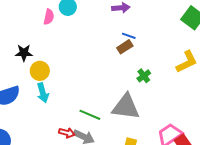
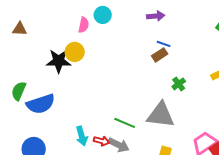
black star: (24, 53) -> (59, 61), size x1.4
yellow circle: (40, 71) -> (75, 52), moved
cyan arrow: (43, 93) -> (82, 136), moved

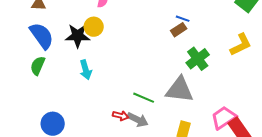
green cross: (179, 84) -> (198, 59), size x1.6
blue semicircle: (41, 104) -> (42, 36), moved, turned -108
cyan arrow: (82, 136) -> (86, 70), moved

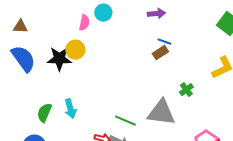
green cross: (198, 59) -> (186, 90), moved, size x0.6
green semicircle: (38, 66) -> (44, 113), moved
cyan arrow: (86, 70) -> (70, 109), moved

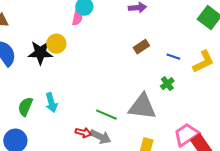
pink semicircle: (84, 23) -> (77, 18), moved
blue line: (164, 42) -> (173, 57), moved

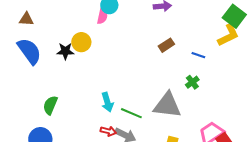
black star: (40, 53) -> (65, 51), size x0.7
yellow L-shape: (203, 62) -> (228, 35), moved
cyan arrow: (51, 103) -> (107, 102), moved

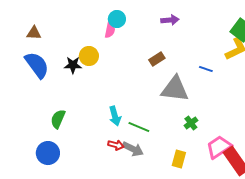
brown rectangle: (166, 45) -> (157, 59), moved
green cross: (192, 82) -> (191, 123), moved
gray triangle: (167, 105) -> (175, 89), moved

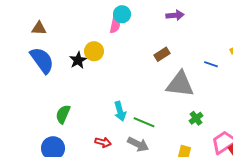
black star: (73, 65) -> (78, 60), turned -30
red arrow: (116, 145) -> (103, 142), moved

